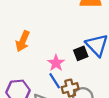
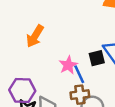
blue line: (55, 81) -> (79, 74), moved

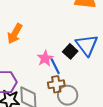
black square: (97, 58) -> (70, 51), turned -32

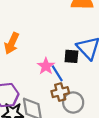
black square: (70, 51) -> (71, 56), turned -32

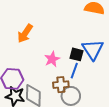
blue line: (57, 73) -> (74, 71), moved, turned 42

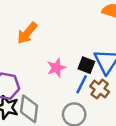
brown cross: (61, 85) -> (100, 89), moved, turned 35

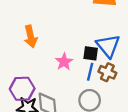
orange arrow: (27, 33) -> (31, 36), turned -40

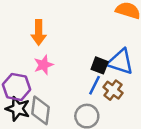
blue triangle: (108, 46) -> (120, 62), turned -45
pink star: (64, 62) -> (44, 65), moved

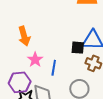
blue line: (94, 85) -> (54, 68), moved

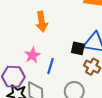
orange arrow: (24, 36) -> (42, 22), moved

